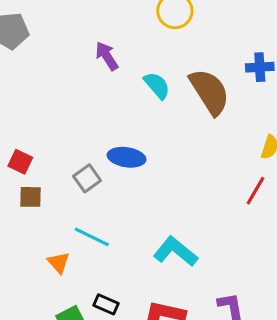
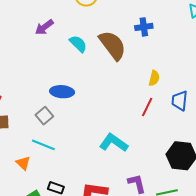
purple arrow: (107, 56) -> (44, 27), turned -90
gray square: (87, 178) -> (44, 116), moved
cyan L-shape: (175, 251) -> (114, 143), moved

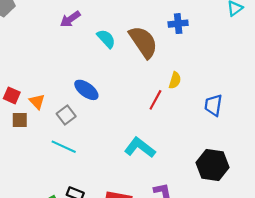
yellow semicircle: (154, 78) -> (175, 80), moved
blue ellipse: (62, 92) -> (86, 90), turned 30
red line: (147, 107) -> (155, 100), moved
orange triangle: (23, 163) -> (37, 102), moved

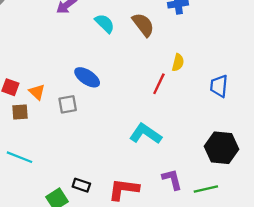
brown semicircle: (143, 42) -> (143, 25), size x0.7
gray square: (66, 115) -> (68, 104), turned 30
cyan line: (64, 147) -> (20, 157), moved

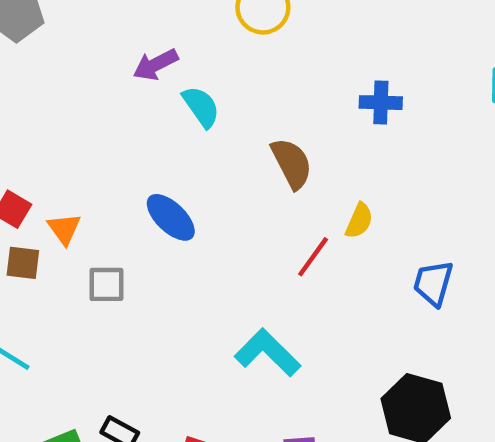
cyan semicircle: (105, 23) -> (201, 107), moved
brown semicircle: (143, 25) -> (292, 163), moved
gray square: (68, 104) -> (106, 284), moved

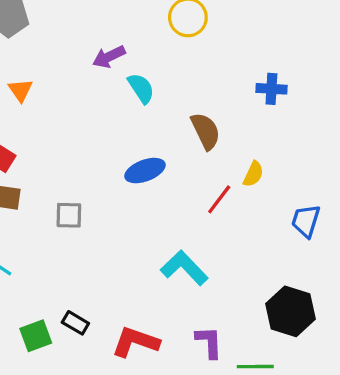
blue ellipse: (171, 217) -> (145, 171), moved, turned -66
orange triangle: (64, 229) -> (20, 90), moved

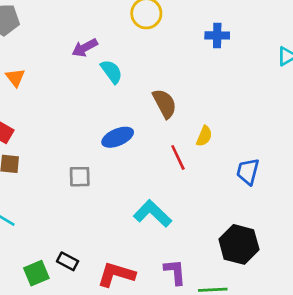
blue cross: (271, 89) -> (217, 35), moved
red line: (219, 199) -> (178, 157), turned -60
gray square: (69, 215) -> (80, 177), moved

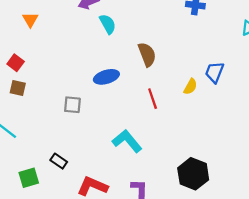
yellow semicircle: (204, 136) -> (190, 87), moved
blue trapezoid: (248, 172) -> (214, 72), moved
black rectangle: (68, 261) -> (59, 161), moved

